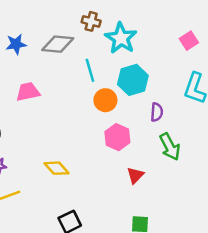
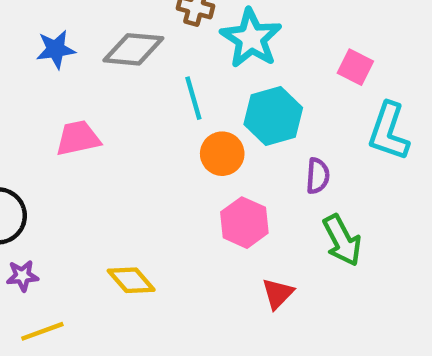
pink square: (189, 41) -> (355, 67), moved, turned -30

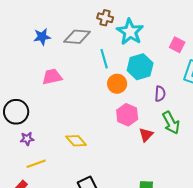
red triangle: (278, 294) -> (146, 135), moved

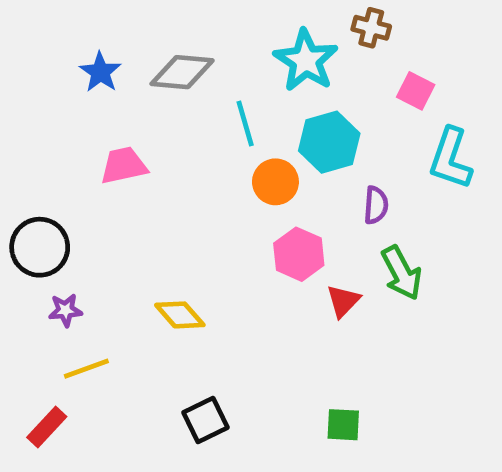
brown cross: (105, 18) -> (371, 28), moved
blue star: (42, 37) -> (100, 72), turned -30

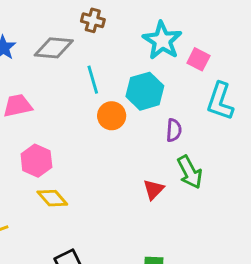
brown cross: (371, 28) -> (93, 20), moved
cyan star: (306, 60) -> (162, 41), moved
pink hexagon: (299, 254) -> (36, 161), moved

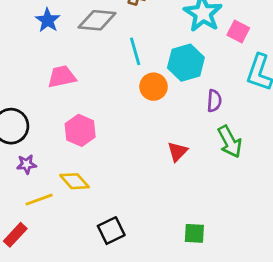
red triangle: (154, 190) -> (178, 152), moved
yellow diamond: (52, 198) -> (74, 181), moved

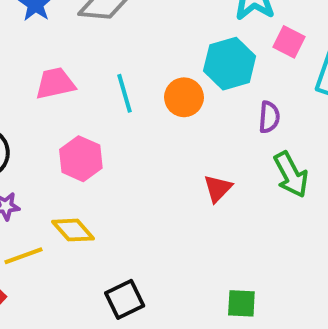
pink square: (238, 32) -> (289, 42), moved
cyan line: (135, 51) -> (125, 93), moved

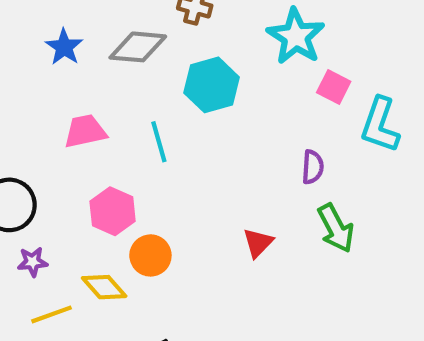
cyan hexagon: (230, 64) -> (212, 85), moved
orange circle: (184, 97) -> (150, 255), moved

